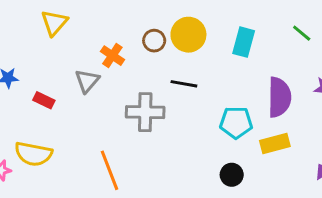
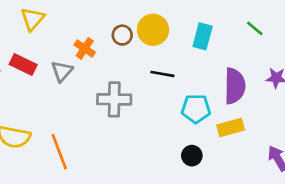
black line: (184, 84) -> (162, 74), moved
red rectangle: (44, 100) -> (23, 65), moved, size x1.4
orange line: (109, 170) -> (59, 152), moved

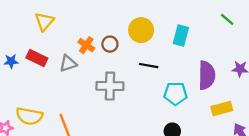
green line: (255, 28) -> (227, 19), moved
brown circle: (122, 35) -> (110, 44), moved
gray triangle: (62, 71) -> (68, 63), turned 30
yellow rectangle: (231, 127) -> (222, 109), moved

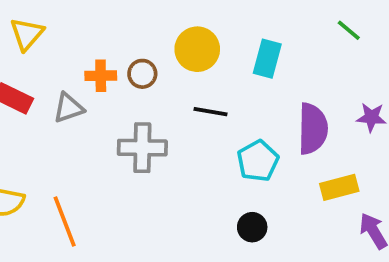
orange cross: (86, 45) -> (101, 76), turned -35
cyan pentagon: (176, 94) -> (258, 161), turned -30

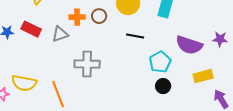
purple semicircle: (313, 129) -> (189, 45), turned 108
gray cross: (142, 148) -> (87, 64), moved
black circle: (252, 227) -> (163, 86), moved

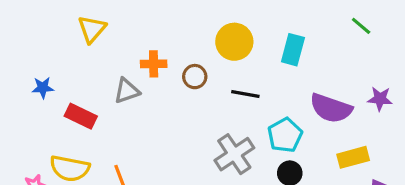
brown circle: (99, 16) -> (195, 77), moved
red rectangle: (31, 29) -> (81, 116), moved
gray cross: (87, 64) -> (234, 154), moved, turned -35

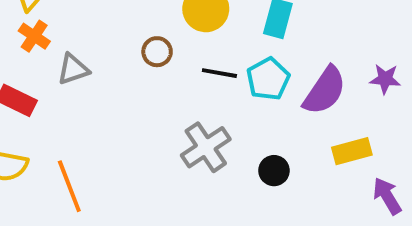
orange cross: (154, 64) -> (34, 36), moved, turned 35
purple semicircle: (331, 108) -> (325, 91), turned -75
cyan pentagon: (285, 135) -> (268, 79), moved

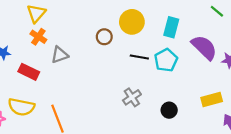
brown circle: (157, 52) -> (104, 37), moved
purple semicircle: (325, 91) -> (204, 47), moved, turned -80
gray cross: (206, 147) -> (132, 97), size x0.7

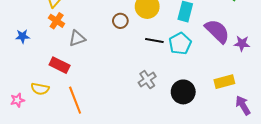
red rectangle: (29, 72) -> (60, 65), moved
yellow semicircle: (21, 107) -> (40, 89), size x0.7
black circle: (169, 110) -> (183, 92), size x1.5

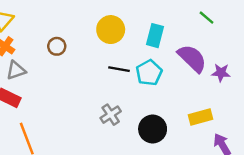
brown circle: (120, 21) -> (57, 46), moved
gray triangle: (77, 38) -> (16, 70), moved

